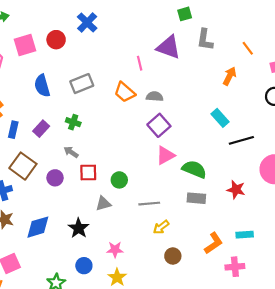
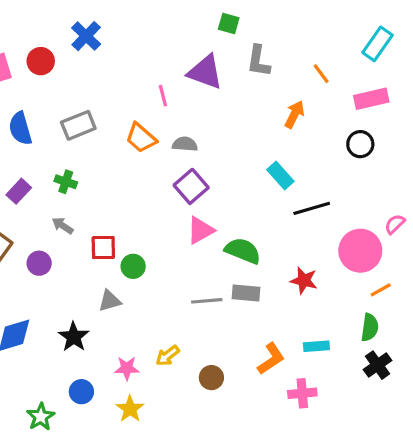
green square: (185, 14) -> (229, 24), turned 32
red square: (88, 172) -> (103, 248), moved
gray line: (149, 204) -> (207, 301), moved
yellow arrow: (161, 227) -> (168, 356), moved

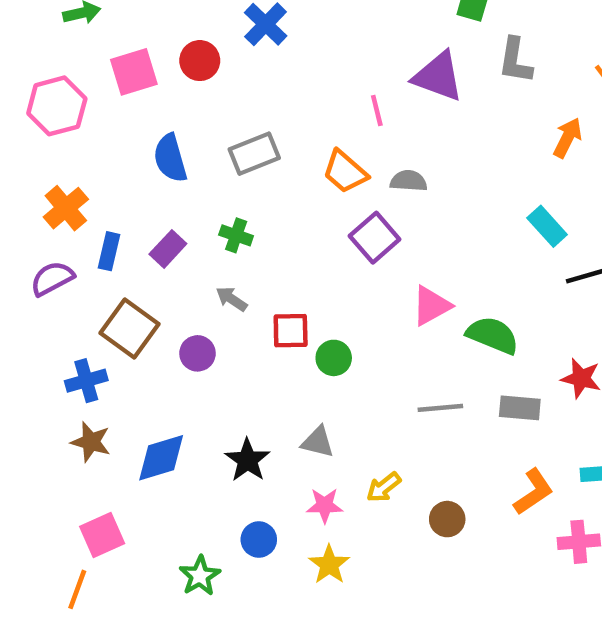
purple square: (191, 186) -> (375, 238), moved
gray rectangle: (246, 293) -> (520, 408), moved
gray triangle: (110, 301) -> (318, 442), moved, turned 30

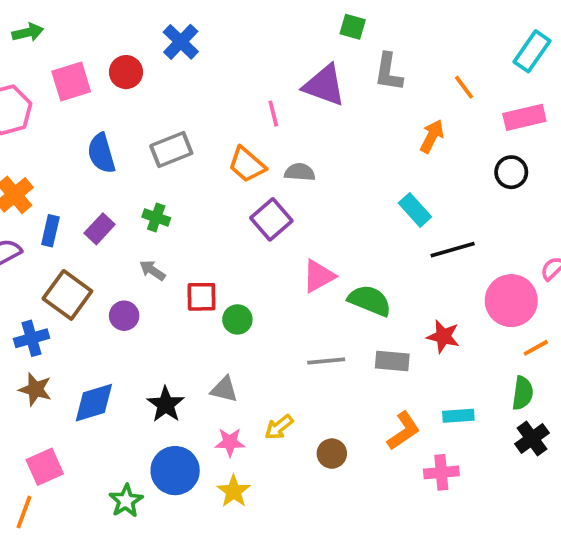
blue circle: (259, 540) -> (175, 471), size x1.6

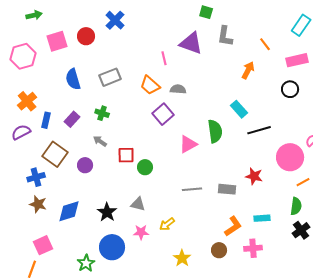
green semicircle: (370, 301) -> (215, 131), moved, turned 60
brown circle: (332, 454) -> (219, 250), moved
yellow star: (234, 491) -> (182, 258), moved

